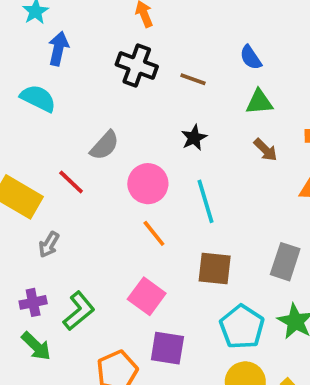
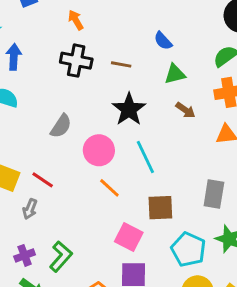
black star: (194, 138) -> (129, 109), size x1.6
red line: (71, 182) -> (43, 180), moved
pink square: (147, 296) -> (129, 237), moved

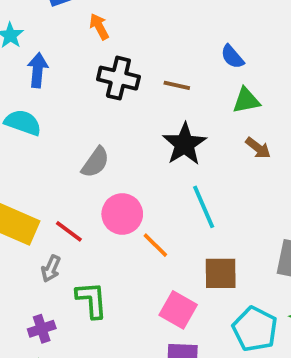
orange arrow: (76, 20) -> (99, 27), moved
pink circle: (99, 150) -> (122, 214), moved
green L-shape: (61, 257) -> (92, 300), moved, turned -48

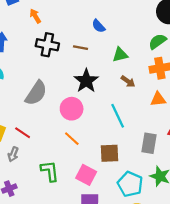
blue semicircle: (232, 57) -> (98, 26), moved
gray semicircle: (95, 162) -> (36, 93), size x1.4
cyan line: (204, 207) -> (118, 116), moved
pink circle: (122, 214) -> (72, 109), moved
green L-shape: (92, 300) -> (50, 171), moved

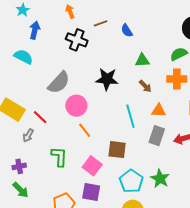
brown line: (81, 48) -> (101, 23), moved, turned -40
black star: (86, 81) -> (107, 79), turned 30
orange triangle: (158, 99) -> (159, 111), moved
pink circle: (72, 109) -> (76, 106), moved
gray rectangle: (149, 143) -> (157, 136), moved

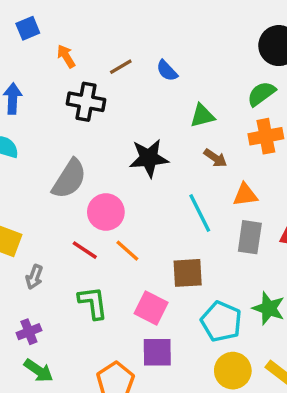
red line: (40, 117) -> (85, 250), moved

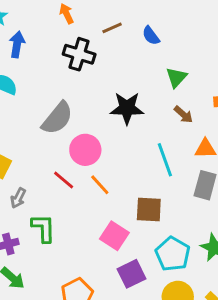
green triangle: (202, 116) -> (176, 77), turned -40
green L-shape: (93, 303) -> (43, 228), moved
purple square: (157, 352) -> (131, 274), moved, turned -32

